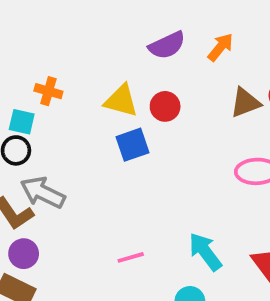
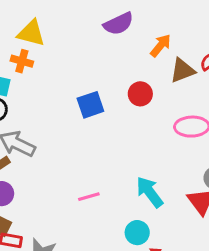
orange arrow: (220, 47) -> (161, 46), moved
yellow triangle: (121, 101) -> (31, 33), moved
red circle: (165, 106) -> (140, 94), moved

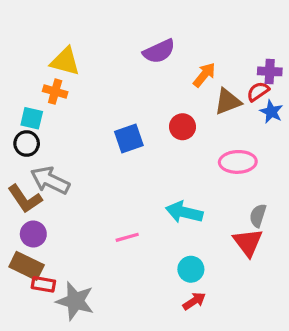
cyan arrow: (150, 192) -> (184, 212), moved, turned -40
cyan circle: (137, 233) -> (191, 269), moved

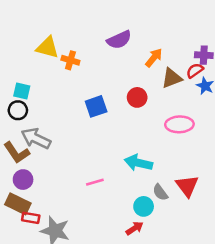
orange cross: (55, 92) -> (70, 60), moved
gray semicircle: (258, 216) -> (160, 192), moved, turned -54
red arrow: (194, 301) -> (135, 228), moved

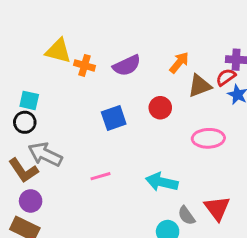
purple semicircle: (119, 40) -> (127, 65), moved
pink line: (95, 182) -> (101, 176), moved

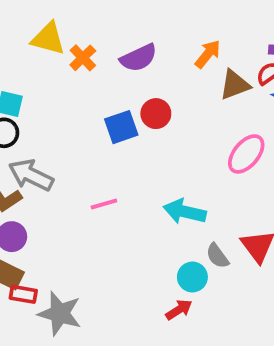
orange cross: (85, 65) -> (83, 58), turned 30
red circle: (160, 108) -> (156, 114), moved
pink ellipse: (208, 138) -> (246, 154), turned -48

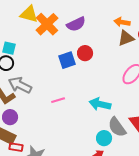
orange arrow: (208, 54) -> (122, 22), moved, turned -119
orange cross: (83, 58) -> (47, 24), size x1.6
gray semicircle: (217, 256) -> (117, 127), size x1.5

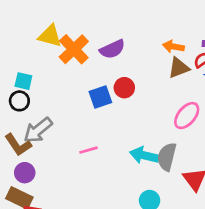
gray arrow: (20, 85) -> (38, 130), turned -65
gray semicircle: (117, 127) -> (167, 157), moved, turned 50

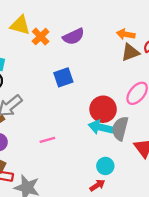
orange cross: (74, 49) -> (41, 37), size x0.7
red circle: (124, 88) -> (103, 109), moved, size x1.5
pink line: (88, 150) -> (47, 140), moved

